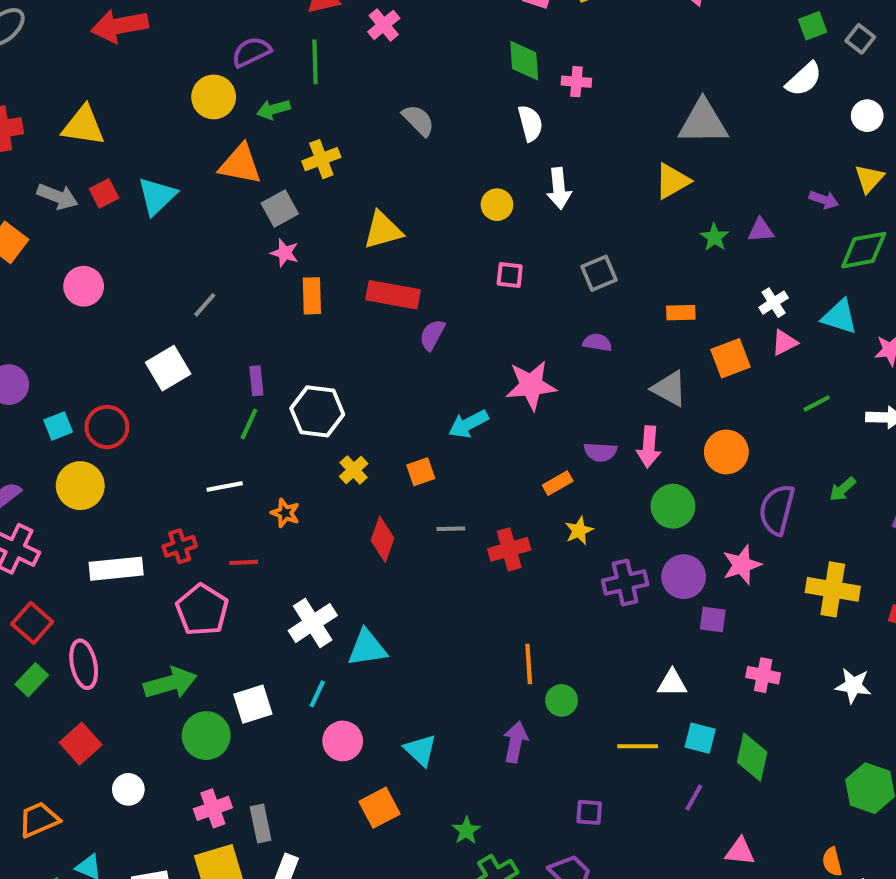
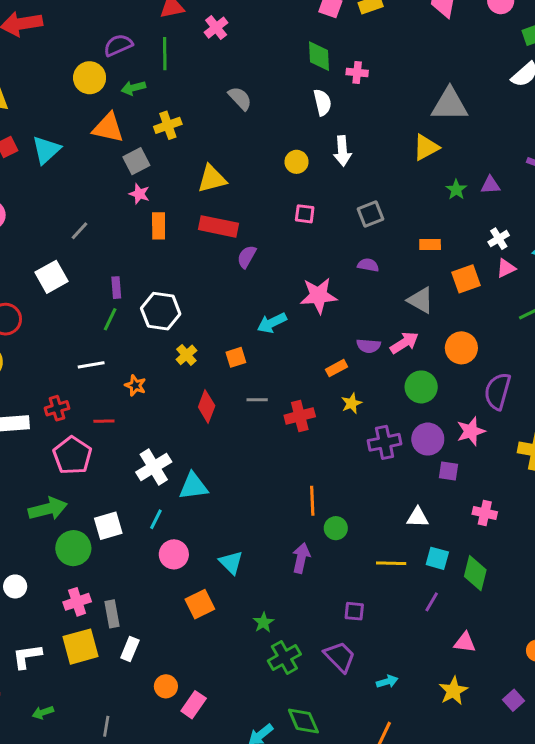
pink arrow: (649, 447) -> (404, 343), turned -128

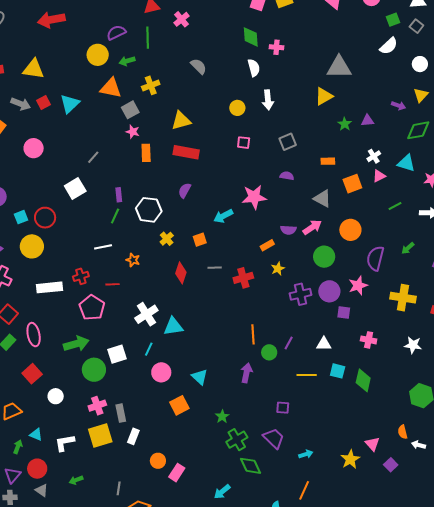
purple semicircle: (247, 257) -> (185, 190), moved
purple line: (432, 602) -> (289, 343), moved
pink triangle: (465, 642) -> (372, 444), moved, turned 42
green diamond: (303, 721) -> (250, 466), moved

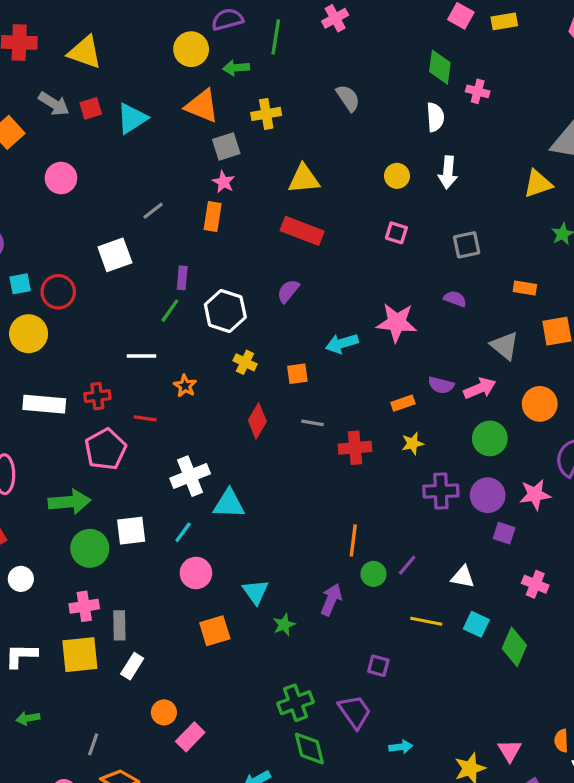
orange rectangle: (146, 153) -> (213, 216), moved
yellow cross: (167, 239) -> (245, 362), turned -32
green star: (222, 417) -> (284, 625), moved

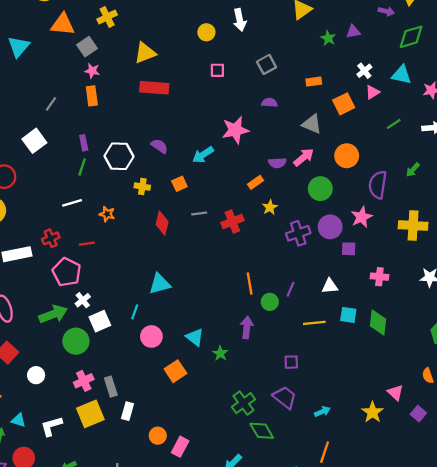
purple semicircle: (288, 291) -> (159, 146), moved, turned 102
white cross: (190, 476) -> (83, 300), moved, size x0.6

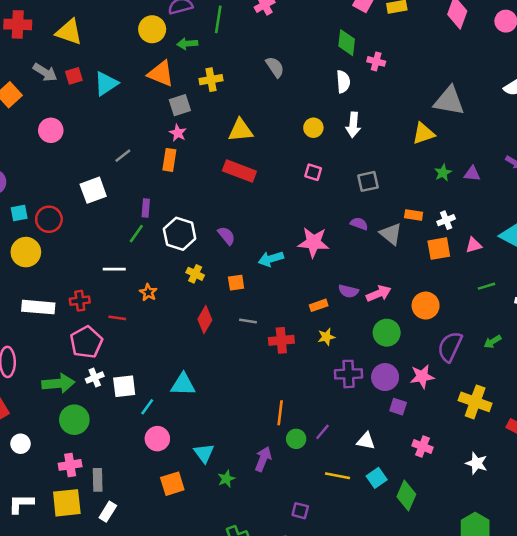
white cross: (364, 71) -> (446, 220), moved
gray triangle: (312, 124) -> (391, 234), moved
cyan square: (348, 315) -> (377, 478), turned 30
white square: (100, 321) -> (124, 386), moved

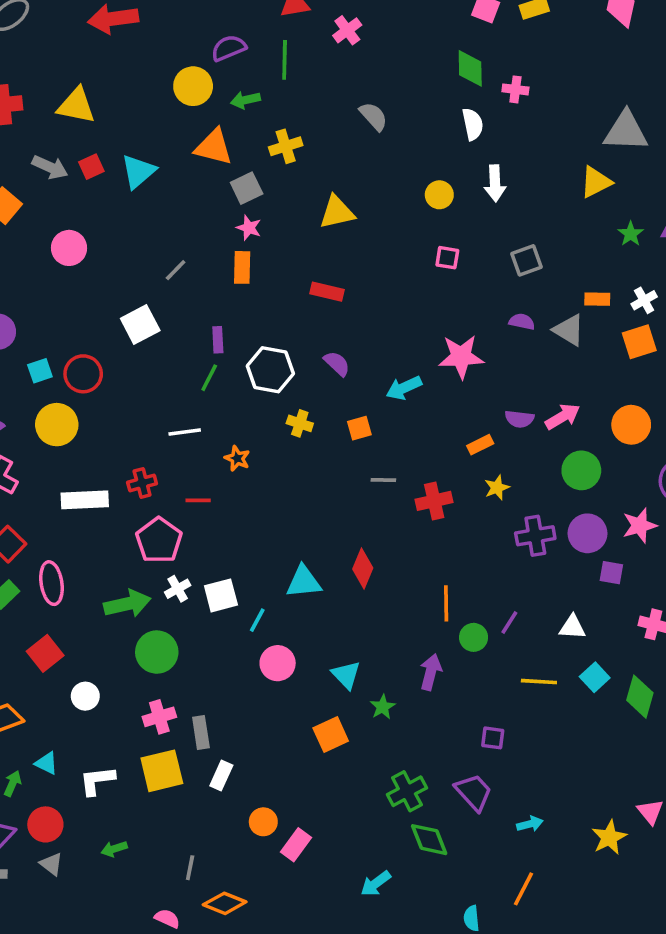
red rectangle: (239, 171) -> (327, 292), moved, size x0.7
red diamond: (205, 320) -> (363, 568), moved
orange square: (172, 484) -> (331, 735), moved

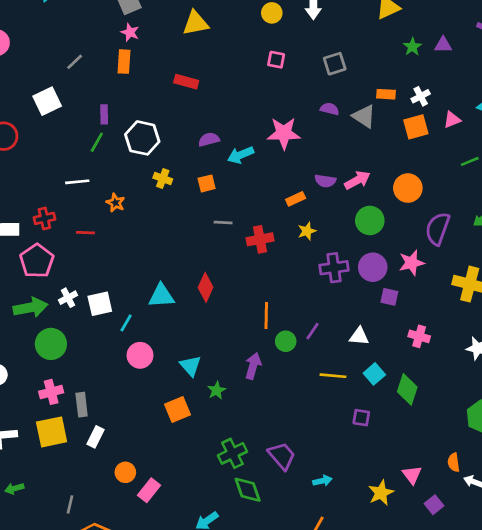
purple semicircle: (337, 364) -> (209, 139), moved, turned -60
pink pentagon: (159, 540) -> (37, 261), moved
purple square: (493, 738) -> (361, 418), moved

